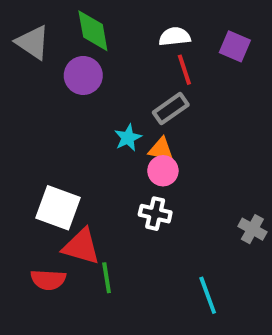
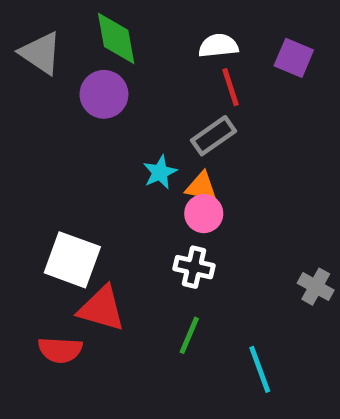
green line: (107, 278) -> (189, 335), moved, turned 32

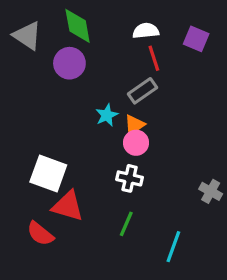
orange triangle: (201, 187) -> (134, 125), turned -45
red semicircle: (60, 350) -> (40, 234), turned 36
cyan line: (260, 369) -> (173, 247), turned 40

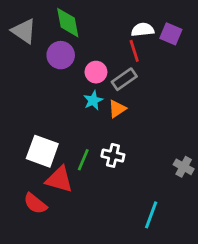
white semicircle: (146, 31) -> (143, 30), moved
pink circle: (136, 143) -> (96, 72), moved
green line: (126, 224) -> (83, 160), moved

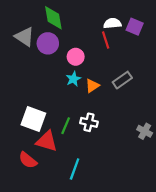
gray triangle: (24, 31) -> (24, 37), moved
gray rectangle: (124, 79) -> (122, 80), moved
cyan line: (151, 215) -> (75, 169), moved

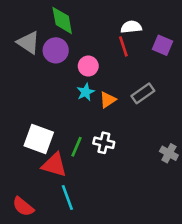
purple square: (135, 27) -> (162, 45), moved
red semicircle: (28, 160) -> (23, 207), moved
cyan line: (75, 169) -> (67, 198), moved, turned -40

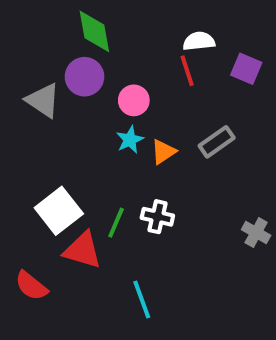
gray triangle: (28, 43) -> (43, 100), moved
white square: (39, 139) -> (59, 211), turned 32
cyan line: (67, 198) -> (142, 300), moved
red semicircle: (23, 207) -> (31, 286), moved

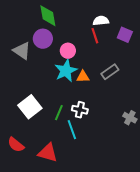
cyan star: (130, 140) -> (66, 71), size x1.6
orange triangle: (163, 152) -> (83, 77), turned 32
red triangle: (83, 250) -> (48, 153), moved
cyan line: (142, 300) -> (72, 130), moved

